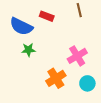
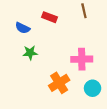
blue semicircle: (21, 26) -> (23, 28), size x0.6
pink cross: (77, 56) -> (82, 59), turned 30

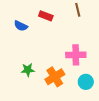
green star: (30, 53) -> (28, 70), moved

